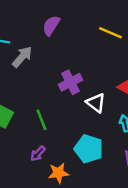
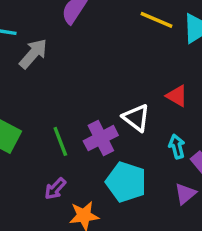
purple cross: (71, 82) -> (101, 138), moved

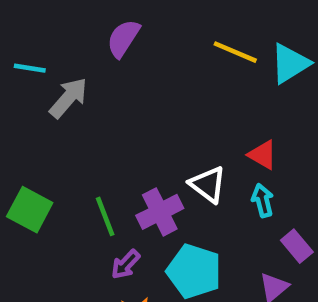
cyan arrow: (177, 146) -> (263, 200), moved
purple arrow: (55, 189) -> (126, 264), moved

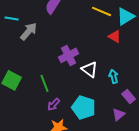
red triangle: (263, 155) -> (115, 36), moved
purple cross: (160, 212) -> (69, 55), moved

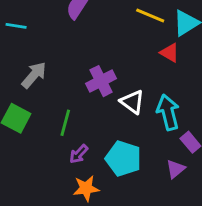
gray arrow: (29, 31) -> (34, 75), moved
cyan arrow: (114, 76) -> (168, 112), size x1.6
green line: (45, 83) -> (65, 123), turned 36

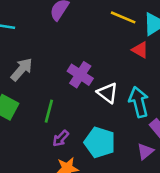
purple cross: (101, 81) -> (80, 75), turned -30

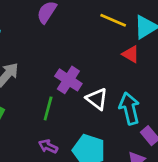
green line: (49, 111) -> (48, 108), moved
purple arrow: (61, 138) -> (48, 146), turned 72

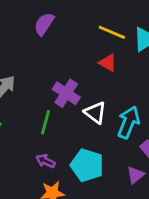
red triangle: (131, 54) -> (108, 63), moved
cyan arrow: (129, 108) -> (129, 122), turned 36

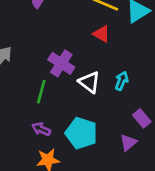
cyan arrow: (129, 122) -> (122, 81), moved, size x0.6

